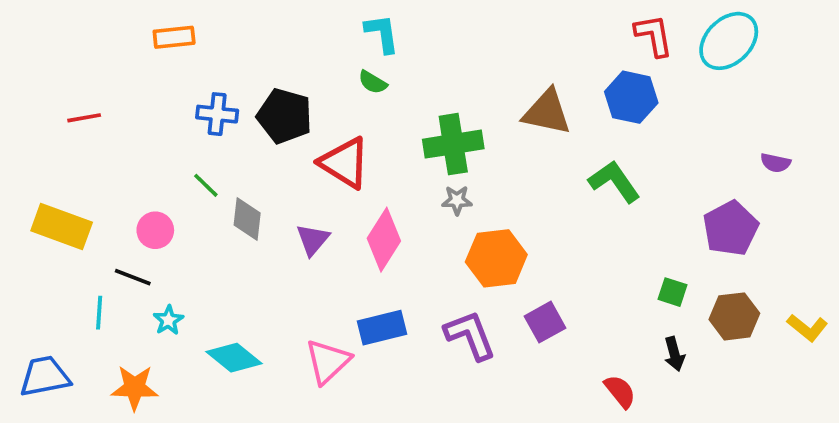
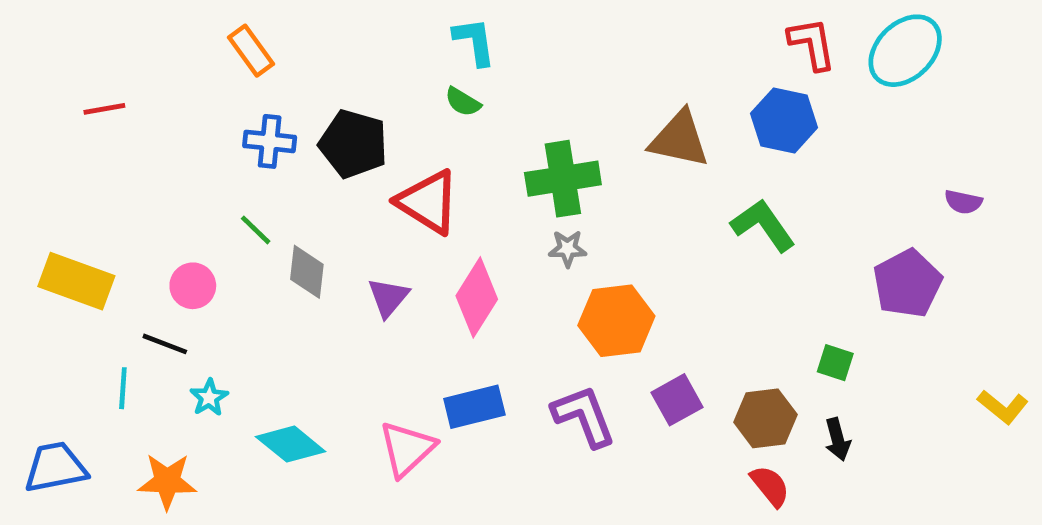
orange rectangle: (174, 37) -> (251, 51), moved, turned 60
red line: (84, 118) -> (104, 109), moved
brown hexagon: (734, 316) -> (765, 418), moved

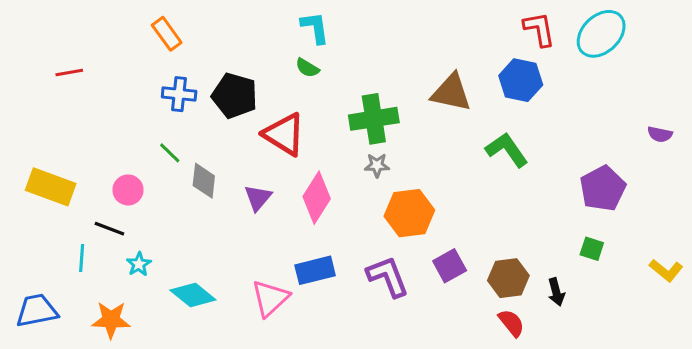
purple semicircle: (963, 202) -> (660, 134), moved
green square: (835, 363) -> (592, 249), moved

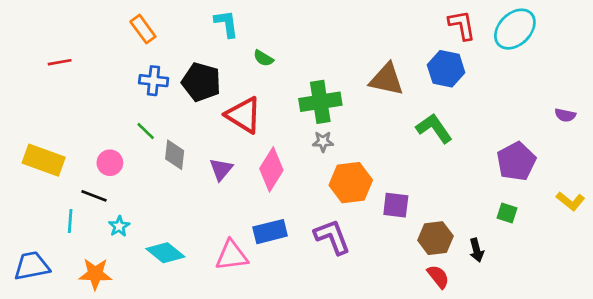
cyan L-shape: (315, 28) -> (226, 24), moved
purple square: (450, 266) -> (396, 205), moved, turned 36
yellow L-shape: (666, 270) -> (571, 201), moved
pink triangle: (270, 298) -> (232, 255), turned 36

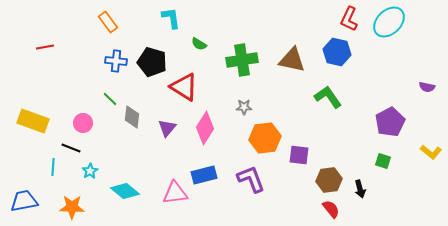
red L-shape: (462, 25) -> (349, 19), turned -145
green cross: (320, 102) -> (242, 60), moved

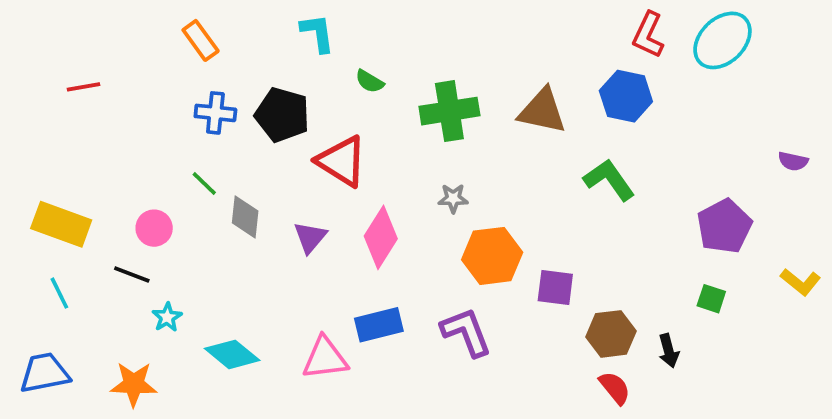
cyan line: (53, 167) -> (59, 293), moved, turned -30

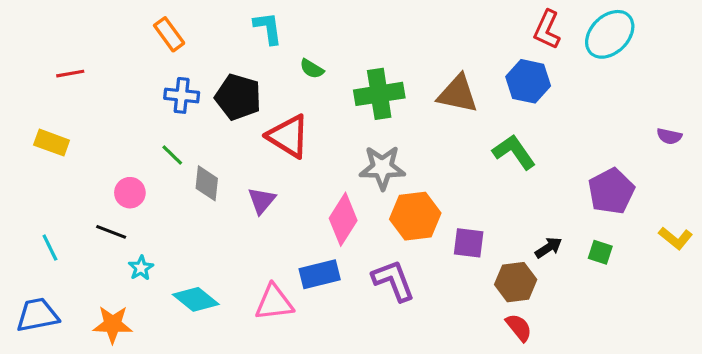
gray star: (453, 198) -> (382, 168), size x1.8
yellow rectangle: (61, 224) -> (52, 143), moved, size x0.7
pink diamond: (381, 237) -> (343, 219), moved
black arrow: (669, 351) -> (549, 248), moved, turned -108

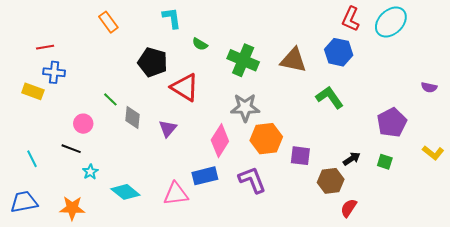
green cross: (379, 94) -> (243, 60), turned 32
blue cross: (182, 95) -> (54, 72), moved
red semicircle: (519, 328) -> (349, 208), moved, turned -108

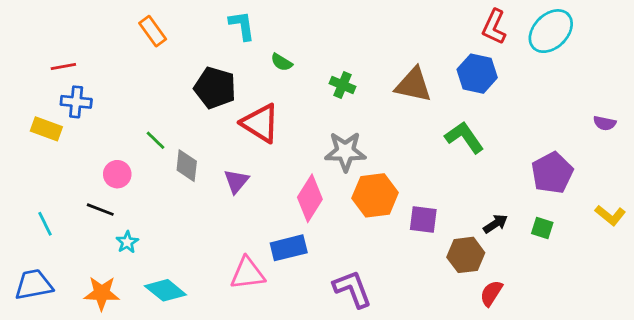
green cross: (243, 60) -> (343, 85), size x0.6
purple L-shape: (252, 180) -> (352, 289), moved
cyan diamond: (125, 192) -> (165, 290), moved

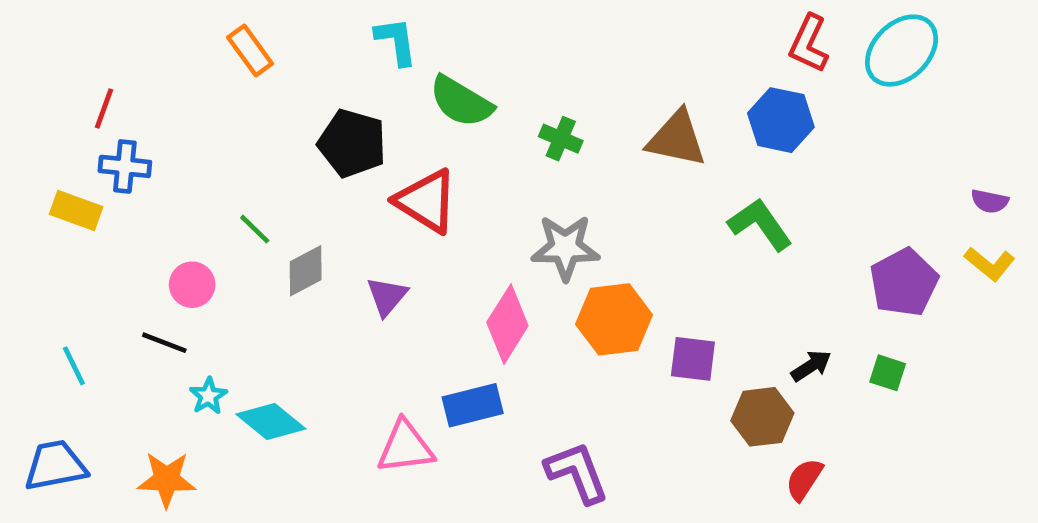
green semicircle: (282, 62) -> (461, 102), size x1.8
red line: (63, 66) -> (104, 108), turned -60
gray diamond: (187, 166) -> (306, 271), turned 56
yellow L-shape: (610, 215) -> (990, 264), moved
cyan diamond: (165, 290) -> (271, 421), moved

